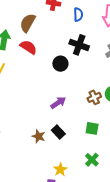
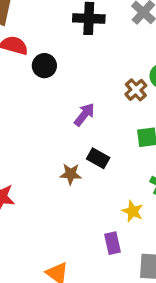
black circle: (60, 64) -> (44, 66), moved
yellow star: (60, 170) -> (133, 211), moved

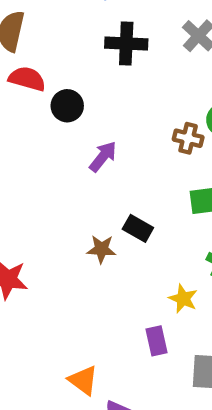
brown cross: (136, 90) -> (188, 138), turned -35
purple arrow: (84, 114) -> (103, 157), moved

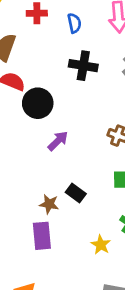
black circle: (67, 106) -> (38, 103), size x1.4
purple rectangle: (157, 341) -> (42, 236), moved, size x1.4

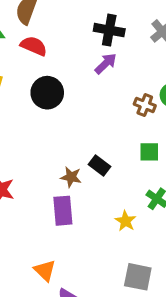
black circle: (38, 103) -> (47, 93), moved
purple arrow: (58, 141) -> (106, 64), moved

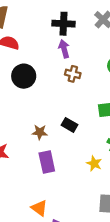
purple arrow: (106, 64) -> (64, 49), turned -54
brown cross: (145, 105) -> (73, 74), moved
brown star: (71, 177) -> (40, 132), moved

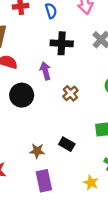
purple arrow: (64, 49) -> (45, 71), moved
brown cross: (73, 74) -> (70, 93), turned 35

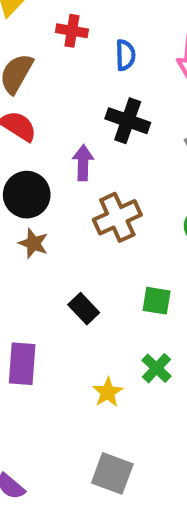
brown cross: (70, 93) -> (117, 217), size x1.5
brown star: (37, 151) -> (33, 243), moved

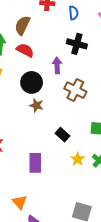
brown cross: (117, 217) -> (75, 90), turned -35
yellow star: (108, 392) -> (78, 159), moved

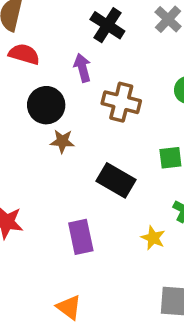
black cross: (77, 44) -> (107, 25), turned 30
black rectangle: (63, 135) -> (116, 180), size x1.5
yellow star: (78, 159) -> (153, 238), moved

